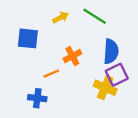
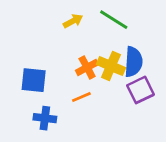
blue square: (28, 38) -> (34, 80), moved
orange line: (51, 74) -> (81, 97), moved
yellow cross: (105, 88) -> (111, 66), moved

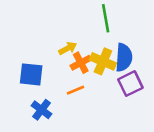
green line: (114, 20) -> (106, 18), turned 48
yellow arrow: (73, 21) -> (68, 48), moved
blue cross: (45, 118) -> (42, 110), turned 30

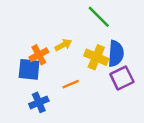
green line: (106, 18) -> (99, 17), turned -35
orange cross: (81, 63) -> (39, 55), moved
blue cross: (42, 110) -> (39, 102), turned 30

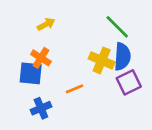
green line: (99, 17) -> (117, 27), moved
yellow arrow: (63, 45) -> (46, 24), moved
orange cross: (39, 55) -> (41, 58), turned -30

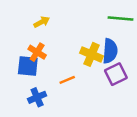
green line: (117, 27) -> (120, 19), moved, turned -40

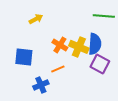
orange cross: (37, 52) -> (60, 45), moved
purple square: (116, 74) -> (100, 64), turned -36
blue cross: (37, 97) -> (41, 85), moved

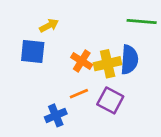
yellow cross: (79, 47) -> (108, 64), turned -36
blue square: (24, 57) -> (33, 51), moved
purple square: (100, 64) -> (110, 100), moved

